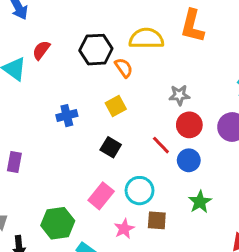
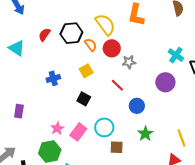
yellow semicircle: (146, 38) -> (105, 24), turned 55
red semicircle: (41, 50) -> (44, 35), moved
red circle: (189, 125) -> (112, 48), moved
red line: (161, 145) -> (117, 85), moved
pink star: (124, 229) -> (57, 128), moved

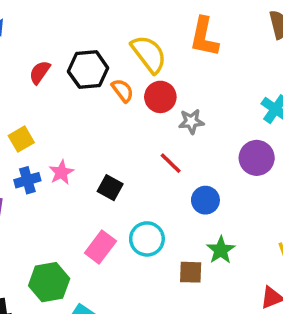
yellow square: (86, 71) -> (21, 139), moved
blue cross: (53, 78) -> (27, 180), moved
pink star: (57, 128) -> (61, 172), moved
brown square: (117, 147) -> (191, 272), moved

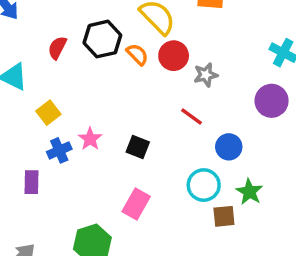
cyan circle: (147, 239) -> (204, 185), moved

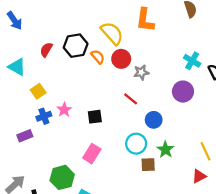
black square: (138, 147) -> (95, 117), turned -32
purple rectangle: (31, 182) -> (25, 136), turned 64

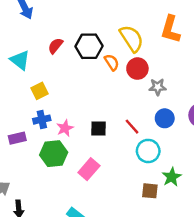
red line: (131, 99) -> (132, 127), moved
pink star: (64, 110) -> (65, 128), moved
blue circle: (154, 120) -> (165, 118), moved
cyan circle: (136, 144) -> (148, 151), moved
green hexagon: (62, 177) -> (54, 154), moved

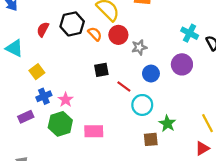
black square: (98, 129) -> (101, 70), moved
pink rectangle: (89, 169) -> (94, 131), turned 60

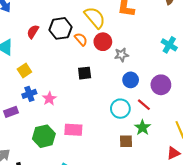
purple circle: (182, 64) -> (161, 85), moved
red line: (124, 86) -> (144, 105), moved
green hexagon: (60, 124) -> (44, 136), moved

